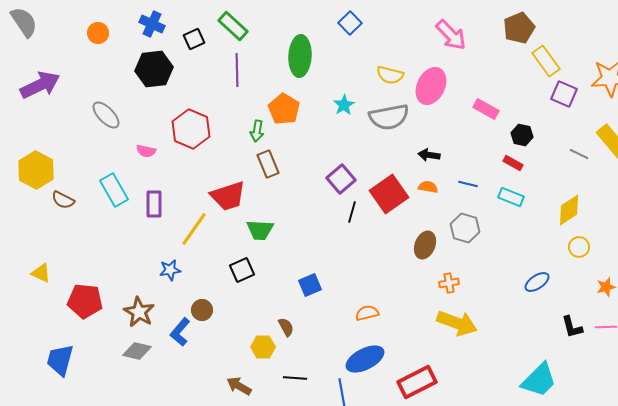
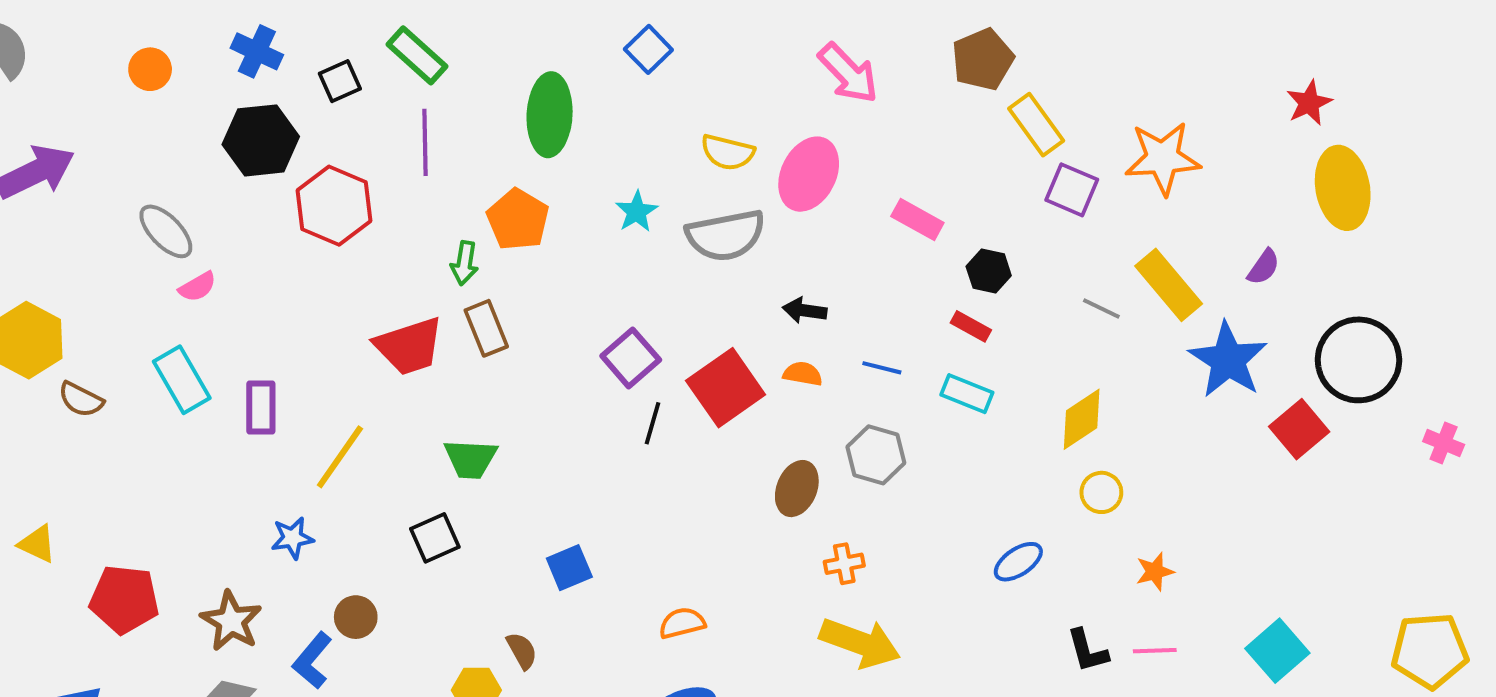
red hexagon: (191, 129) -> (334, 206), moved
pink semicircle: (146, 151) -> (198, 287), moved, turned -42
red trapezoid: (228, 196) -> (409, 346), moved

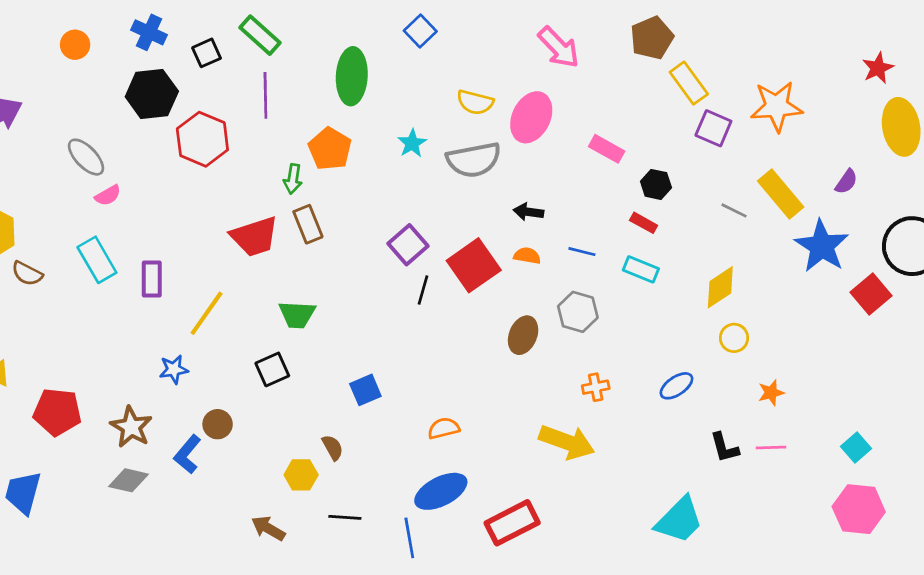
orange cross: (844, 564) -> (596, 387), moved
cyan square: (1277, 651) -> (856, 447), size x0.7

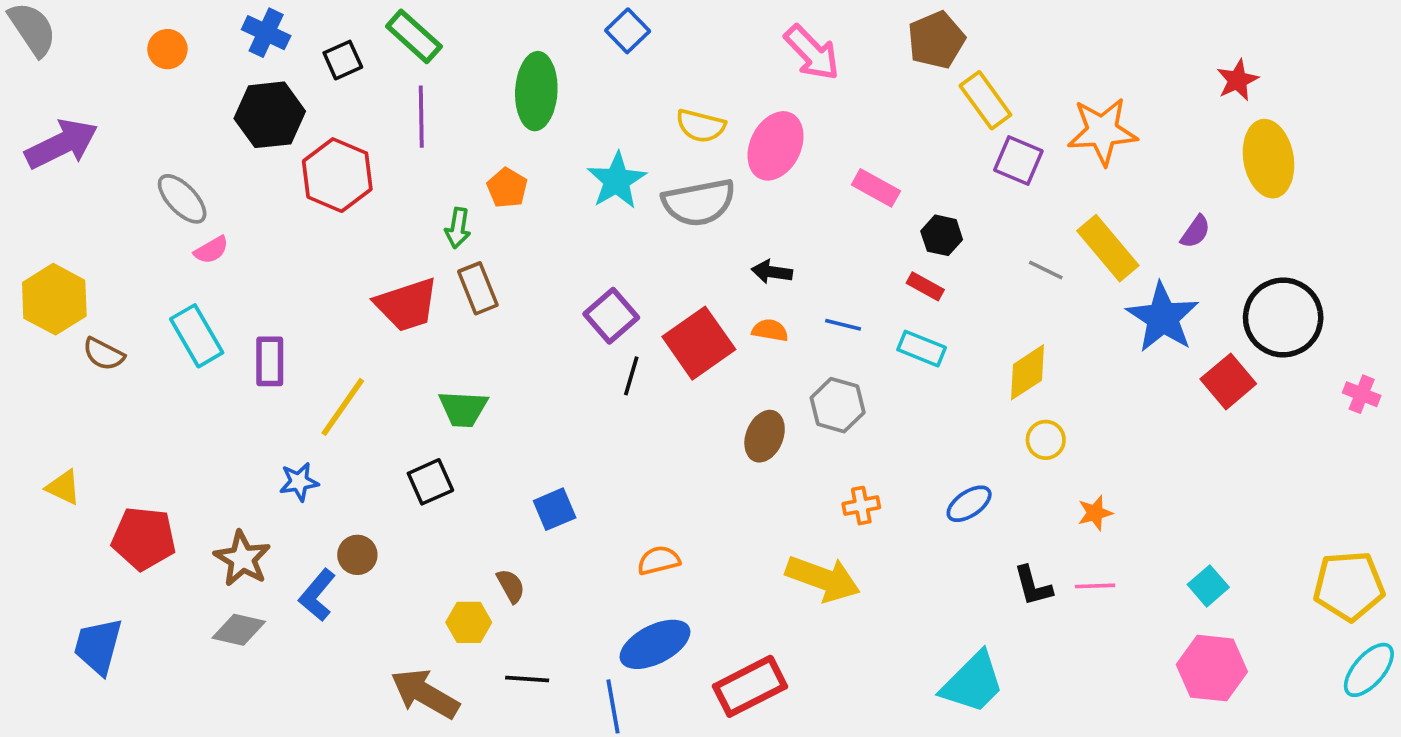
cyan star: (412, 143) -> (617, 181), size x1.5
orange pentagon: (330, 149) -> (507, 188), size x0.7
brown arrow: (268, 528) -> (425, 694), size x1.5

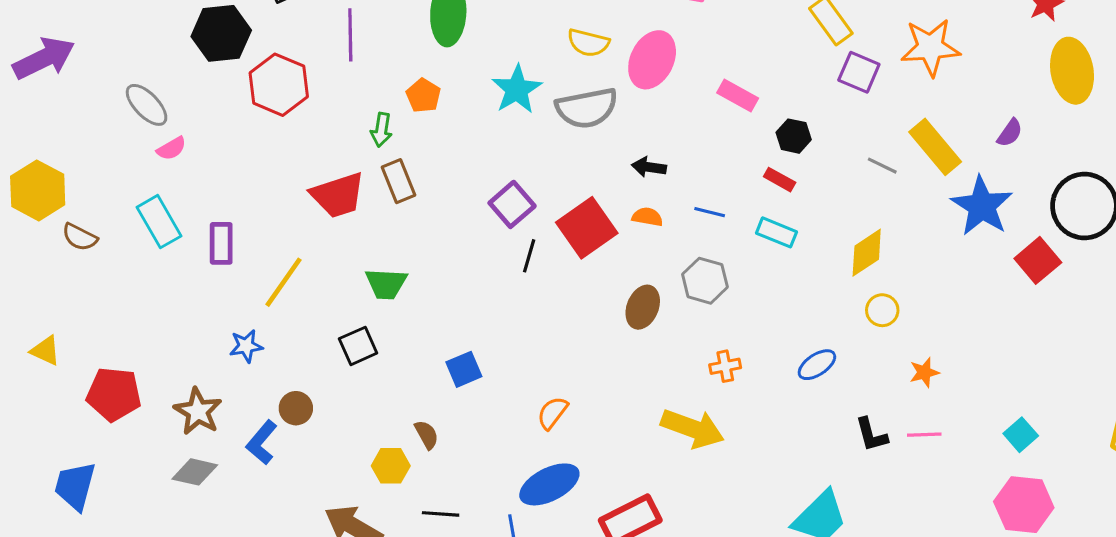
orange semicircle: (659, 560) -> (553, 413), turned -39

